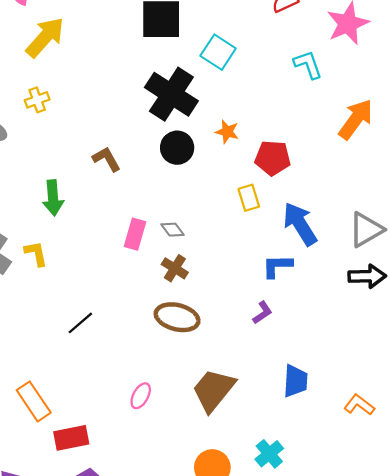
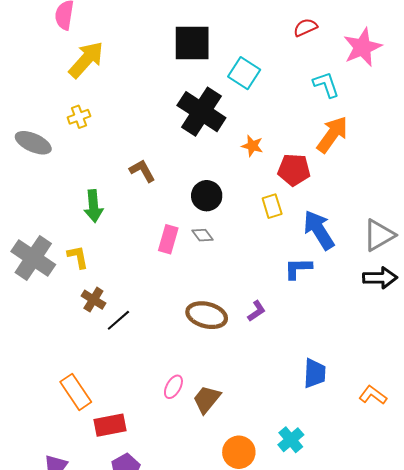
orange arrow: (356, 119) -> (332, 134), moved
black circle: (177, 148) -> (207, 196), moved
brown cross: (175, 268) -> (93, 300), moved
purple L-shape: (262, 313) -> (257, 311), moved
brown trapezoid: (213, 390) -> (207, 399), moved, size x0.7

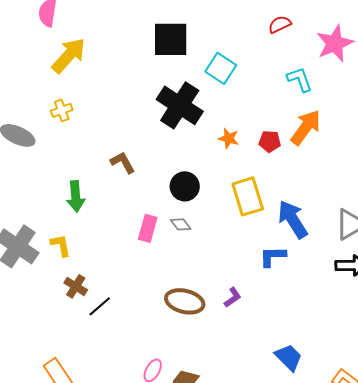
red pentagon: (294, 170) -> (270, 141), moved, size x0.7
yellow rectangle: (272, 206) -> (248, 196), size x1.6
blue trapezoid: (315, 373) -> (289, 357), turned -48

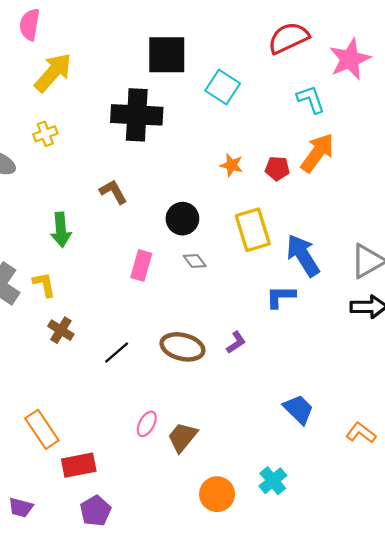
red semicircle: (280, 24) -> (288, 38), size x1.6
black cross: (180, 105) -> (137, 115), moved, turned -30
gray diamond: (181, 224) -> (195, 261), moved
black line: (100, 306) -> (117, 352), moved

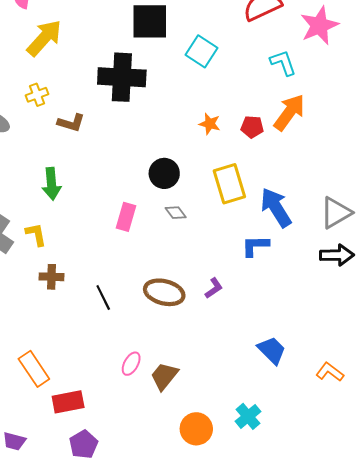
brown L-shape: (113, 192) -> (71, 123), moved, turned 136
brown cross: (61, 330) -> (51, 277), turned -30
black line: (117, 352) -> (103, 297), turned -75

